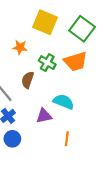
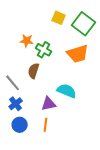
yellow square: (45, 22) -> (59, 18), moved, size x0.6
green cross: (47, 63) -> (44, 50), moved
orange line: (67, 139) -> (46, 125), moved

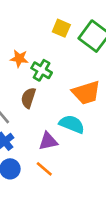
orange trapezoid: (78, 54) -> (86, 93), moved
orange line: (46, 125) -> (44, 169), turned -56

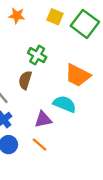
orange star: (19, 58) -> (17, 16), moved
orange trapezoid: (86, 93) -> (78, 75), turned 44

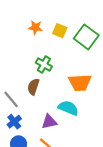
orange star: (17, 16) -> (35, 27), moved
orange trapezoid: (78, 75) -> (80, 82), turned -30

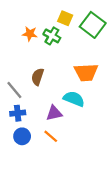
orange star: (35, 27) -> (30, 34), moved
green cross: (44, 65) -> (52, 36), moved
blue cross: (14, 122) -> (18, 113), turned 32

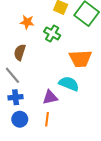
green cross: (52, 36) -> (52, 33), moved
brown semicircle: (38, 77) -> (20, 52), moved
orange line: (51, 136) -> (47, 119), turned 56

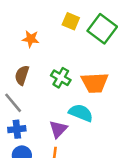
green cross: (52, 33) -> (61, 78), moved
purple triangle: (50, 97) -> (58, 129), turned -35

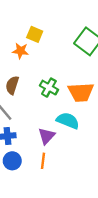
yellow square: (71, 21) -> (35, 34), moved

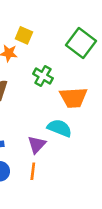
green cross: (49, 88) -> (43, 76), moved

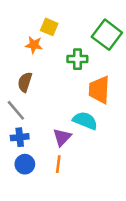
green cross: (43, 76) -> (77, 59), moved, turned -30
orange trapezoid: (73, 98) -> (99, 90), turned 96

